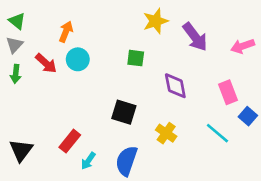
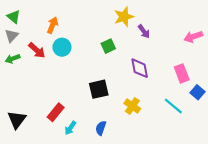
purple arrow: (195, 37) -> (144, 31), moved, size x0.6
green square: (136, 58) -> (108, 46), turned -32
green arrow: (16, 74) -> (13, 59), turned 64
black square: (124, 112) -> (99, 89), turned -30
blue semicircle: (127, 161) -> (101, 128), size x0.6

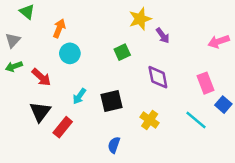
green triangle: (14, 17) -> (27, 12), moved
red arrow: (37, 50) -> (41, 77), moved
black triangle: (17, 120) -> (40, 112), moved
cyan arrow: (70, 128) -> (79, 96), moved

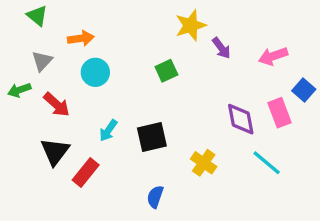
orange arrow: (59, 28) -> (81, 38), turned 60
gray triangle: (13, 40) -> (42, 61), moved
pink arrow: (219, 41) -> (273, 56), moved
purple diamond: (158, 77) -> (241, 119), moved
blue square: (223, 105) -> (304, 90), moved

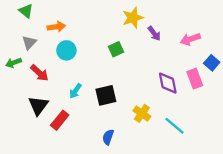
cyan line: (267, 163) -> (175, 126), moved

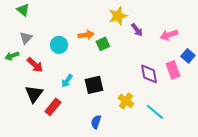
orange arrow: (56, 27) -> (86, 35), moved

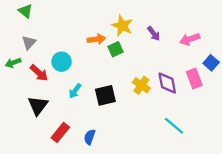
yellow star: (118, 16) -> (122, 26), moved, turned -30
cyan circle: (59, 45) -> (61, 62), moved
yellow cross: (126, 101) -> (141, 85), moved
red rectangle: (53, 107) -> (60, 133), moved
blue semicircle: (96, 122) -> (90, 137), moved

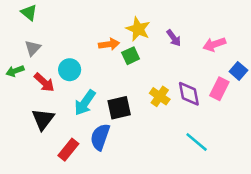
pink rectangle: (194, 79) -> (219, 89), turned 48
cyan arrow: (75, 91) -> (85, 103), size x1.5
blue semicircle: (90, 137) -> (100, 137), moved, size x1.5

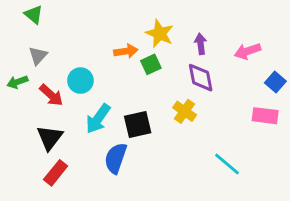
purple arrow: (174, 38) -> (201, 44), turned -150
pink rectangle: (219, 89) -> (265, 116), moved, turned 70
purple diamond: (189, 94) -> (201, 78), moved
red rectangle: (68, 150) -> (56, 173), moved

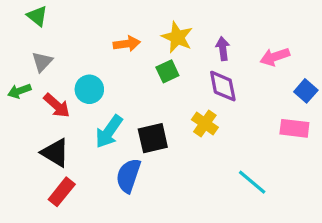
orange arrow: (126, 51) -> (127, 44), moved
black triangle: (50, 138) -> (55, 153), turned -36

